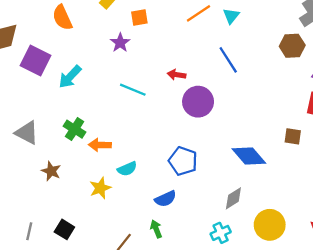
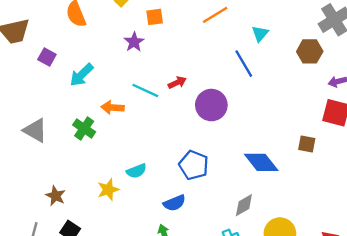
cyan triangle: (231, 16) -> (260, 34), moved
purple square: (36, 61) -> (47, 57), size x0.6
red arrow: (177, 75) -> (177, 83), moved, turned 144
orange arrow: (100, 145) -> (113, 108), moved
brown star: (51, 171) -> (56, 196), moved

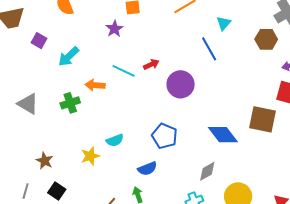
green cross: (84, 128) -> (70, 103), turned 36
brown square: (307, 144) -> (263, 119), size x1.8

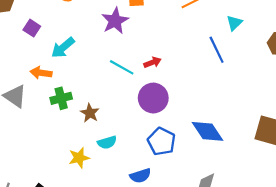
purple star: (115, 29) -> (115, 21), size x1.4
purple circle: (181, 84) -> (153, 98), moved
orange arrow: (95, 85) -> (41, 73), moved
blue diamond: (223, 135) -> (208, 131), moved
brown star: (45, 161) -> (90, 113), moved

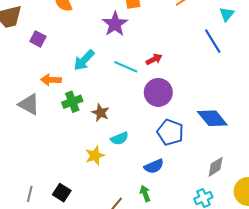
cyan arrow: (63, 48) -> (84, 60), moved

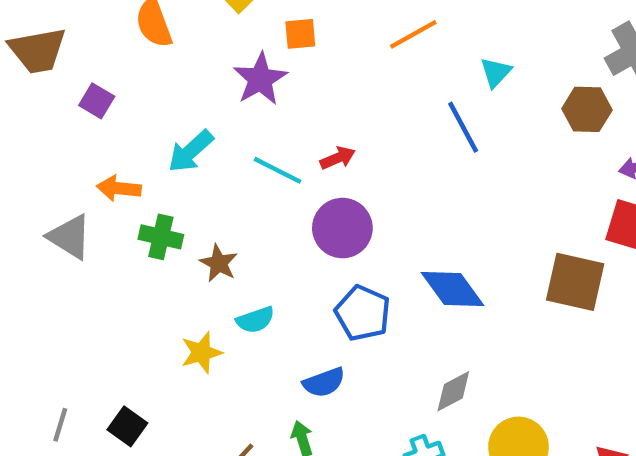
green cross: (72, 102) -> (161, 237), turned 30

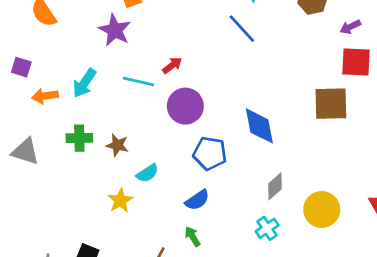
orange arrow: (119, 188) -> (45, 96), moved
blue diamond: (453, 289) -> (259, 126), turned 39

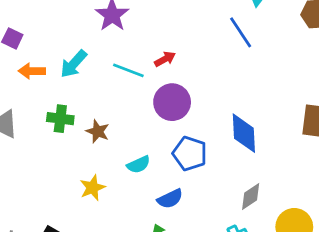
cyan semicircle: (147, 173) -> (139, 165), moved

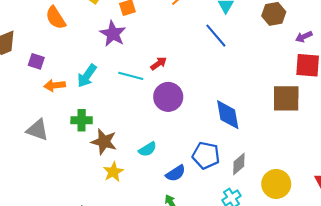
brown star: (98, 131) -> (104, 142), moved, size x1.4
blue pentagon: (190, 154) -> (206, 155), moved

